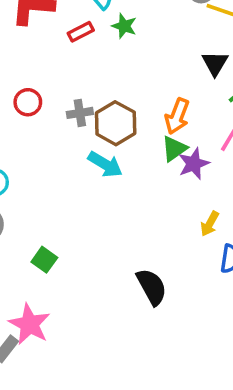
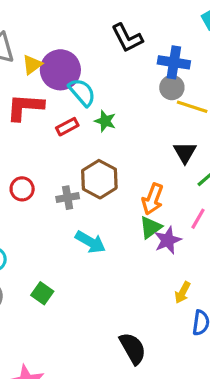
brown hexagon: (116, 123) -> (99, 179), moved
green square: (44, 260) -> (42, 293), moved

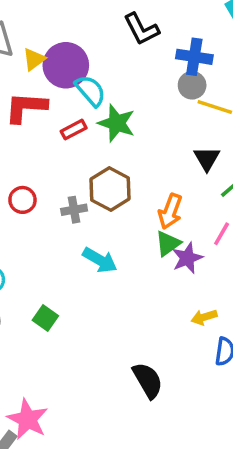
green star: (105, 121) -> (117, 123), size x1.5
yellow arrow: (182, 292) -> (204, 317), turned 45

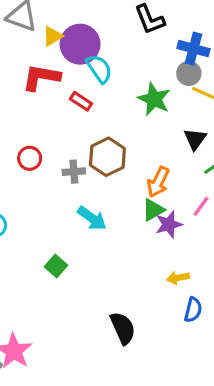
green star: (117, 123) -> (154, 99), moved
red rectangle: (74, 130) -> (81, 101), turned 55
green square: (45, 318) -> (56, 266), moved

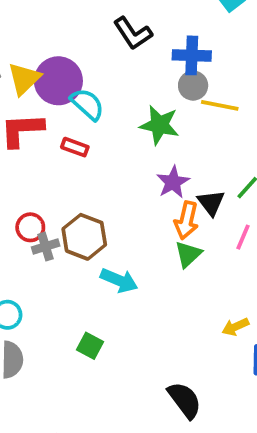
yellow triangle: (53, 36) -> (24, 79), size x1.4
black triangle: (195, 139) -> (211, 203), moved
brown hexagon: (107, 157) -> (84, 237), moved
gray cross: (74, 172) -> (46, 247), moved
purple star: (169, 224) -> (173, 182), moved

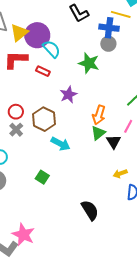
yellow line: (220, 105) -> (121, 14), moved
purple star: (173, 182) -> (68, 95), moved
black triangle: (211, 203) -> (113, 142), moved
gray cross: (46, 247) -> (16, 130), moved, turned -32

